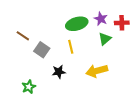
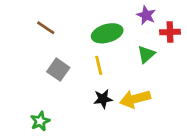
purple star: (101, 19) -> (146, 15), moved
brown line: (23, 36) -> (46, 28), moved
black star: (59, 72) -> (103, 99), moved

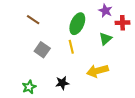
green ellipse: (107, 33) -> (77, 24), turned -50
black star: (103, 99) -> (62, 83), moved

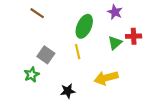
brown line: (33, 20) -> (37, 13), moved
red cross: (122, 23) -> (134, 36), moved
green star: (29, 87) -> (32, 75), moved

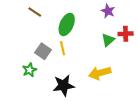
green ellipse: (84, 26) -> (67, 24), moved
yellow line: (78, 52) -> (63, 48), moved
black star: (68, 91) -> (64, 85), size x1.5

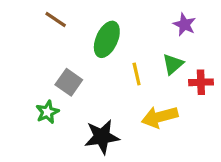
purple star: (108, 11) -> (184, 25), moved
red cross: (126, 34) -> (201, 82), moved
yellow line: (63, 48) -> (137, 74), moved

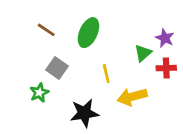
brown line: (56, 20) -> (46, 30), moved
purple star: (184, 25) -> (165, 38), moved
yellow line: (137, 74) -> (106, 74), moved

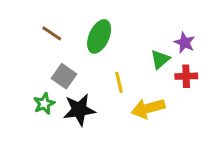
black star: (84, 113) -> (79, 110), moved

